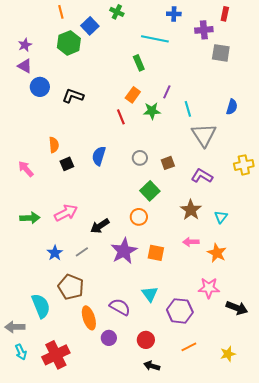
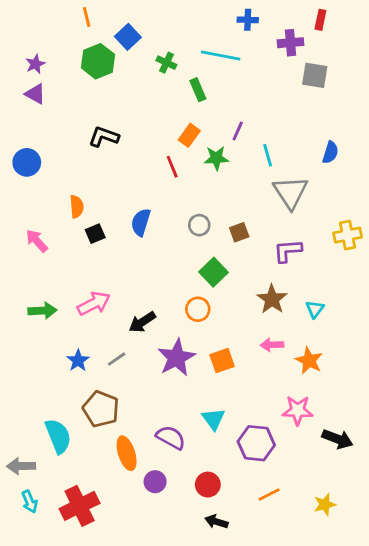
green cross: (117, 12) -> (166, 63), moved
blue circle: (40, 87) -> (27, 162), moved
purple L-shape: (202, 176) -> (288, 251), turned -35
orange square: (156, 253) -> (222, 361), turned -30

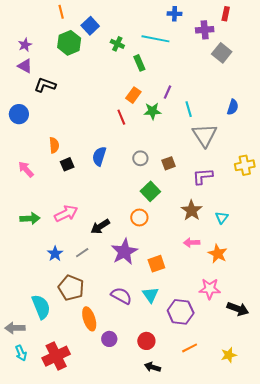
gray square: (315, 75) -> (222, 53), turned 30
black L-shape: (104, 137) -> (45, 85), moved
orange square: (222, 361) -> (156, 264), moved
purple semicircle: (171, 438) -> (121, 296), moved

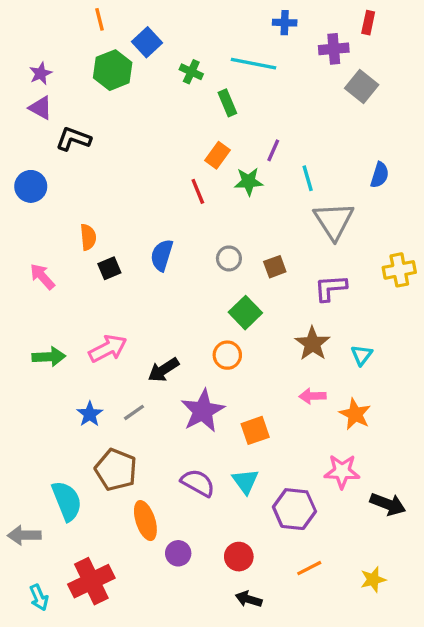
cyan arrow: (21, 353) -> (39, 598), moved

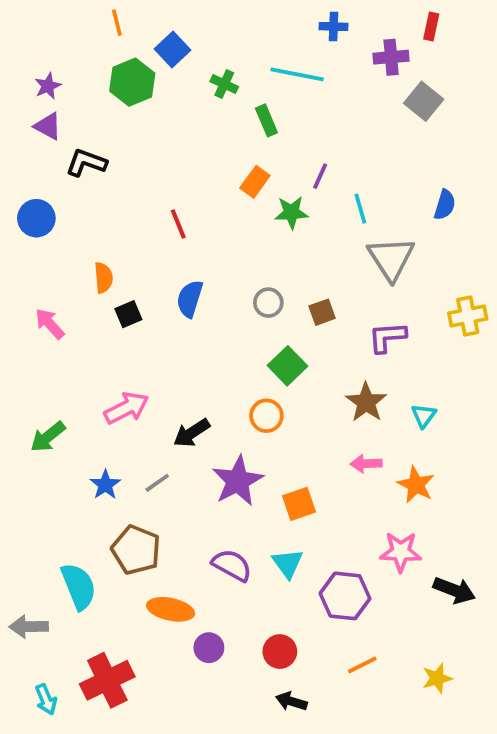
red line: (198, 191) -> (178, 224), moved
green arrow: (49, 357) -> (48, 437), moved, turned 144
orange ellipse: (145, 521) -> (171, 609), turned -60

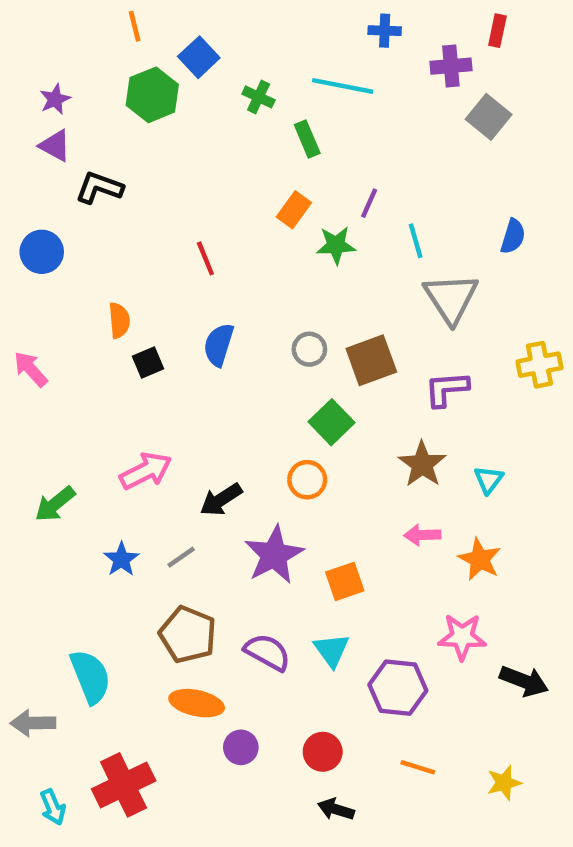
brown square: (322, 312) -> (371, 360), size x1.6
pink arrow: (50, 324) -> (31, 369), moved
brown pentagon: (136, 550) -> (188, 635), moved
orange line: (362, 665) -> (418, 767), turned 44

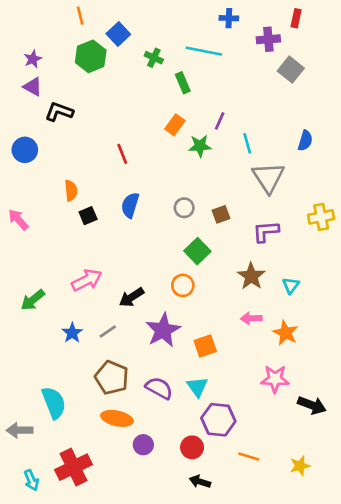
brown square: (371, 360) -> (221, 214), size x0.6
purple hexagon: (398, 688) -> (218, 420), moved

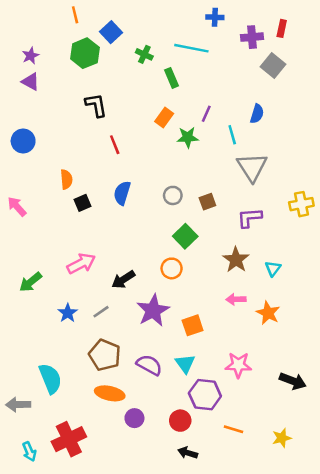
red rectangle: (296, 18) -> (282, 28), moved
black L-shape: (59, 112) -> (96, 105), moved, turned 60
blue semicircle: (305, 141) -> (257, 114), moved
pink star: (275, 379) -> (238, 365), moved

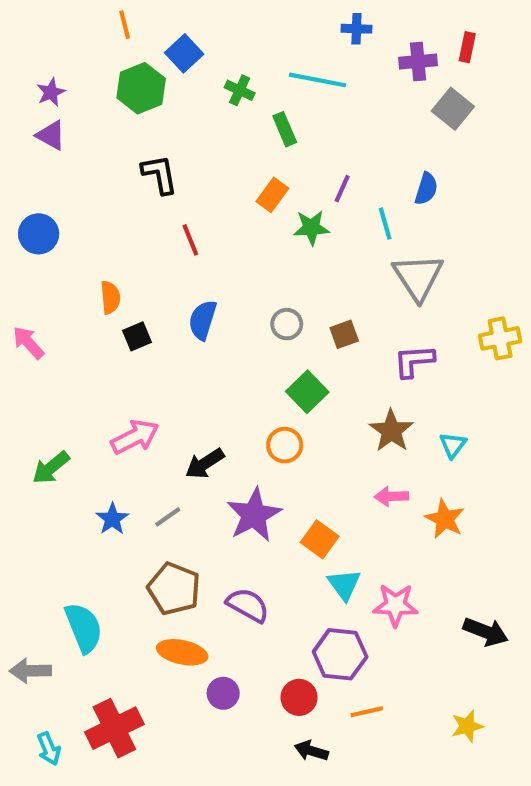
orange square: (193, 325) -> (320, 539), turned -35
cyan triangle: (185, 364) -> (344, 585), moved
orange line: (233, 429) -> (367, 712), moved, turned -30

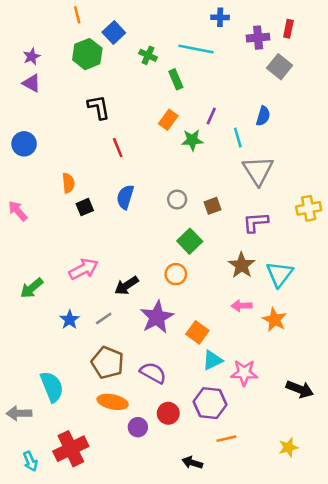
cyan triangle: (453, 445) -> (280, 274), size x1.6
cyan triangle: (344, 585) -> (213, 360), turned 40
red circle: (299, 697) -> (168, 413), moved

